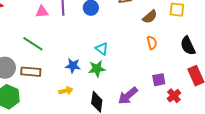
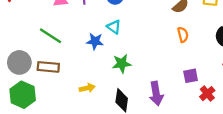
cyan triangle: (102, 49) -> (114, 27), moved
blue star: (73, 66) -> (95, 41), moved
purple arrow: (128, 96) -> (156, 94), turned -60

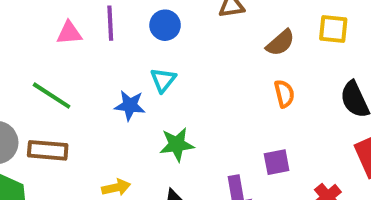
cyan triangle: (114, 27) -> (163, 80), turned 32
purple square: (191, 76) -> (277, 162), moved

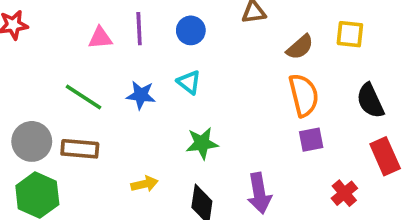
cyan triangle: (163, 80) -> (189, 82), turned -30
orange semicircle: (284, 94) -> (304, 95), size x1.6
blue star: (130, 105) -> (141, 95), moved
purple square: (277, 162) -> (311, 140), moved

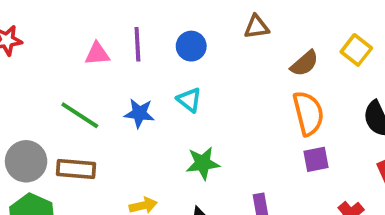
yellow square: (350, 34) -> (356, 50), turned 32

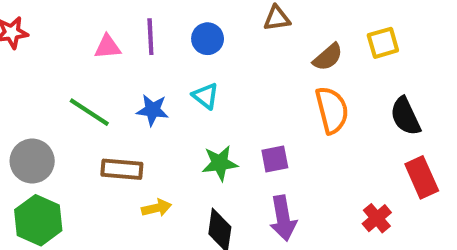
yellow square: (356, 50) -> (383, 43), turned 36
purple square: (316, 159) -> (275, 159), moved
brown rectangle: (76, 169) -> (122, 169), moved

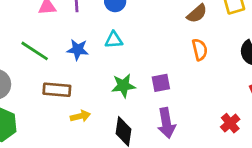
cyan triangle: (205, 96) -> (114, 40), turned -42
orange semicircle: (332, 110) -> (200, 50), size x0.7

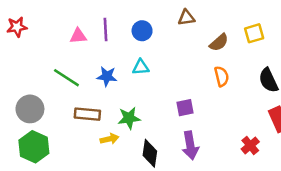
green star: (123, 86) -> (129, 118), moved

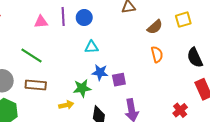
blue circle: (142, 31) -> (84, 18), moved
blue star: (107, 76) -> (100, 72), moved
purple square: (185, 108) -> (119, 80), moved
brown rectangle: (87, 114) -> (36, 85), moved

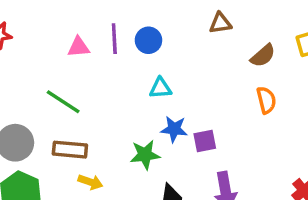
yellow arrow: (66, 105) -> (90, 182), moved, turned 32

